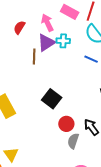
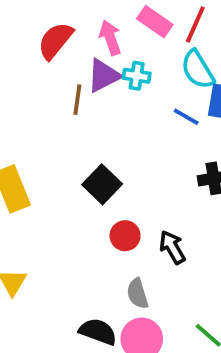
red semicircle: (19, 27) -> (55, 41), size x1.5
gray semicircle: (73, 141) -> (137, 294), moved, turned -42

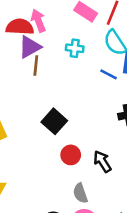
pink arrow: (110, 38) -> (38, 21), moved
red semicircle: (55, 41) -> (20, 27), turned 56
purple triangle: (104, 76) -> (30, 47), moved

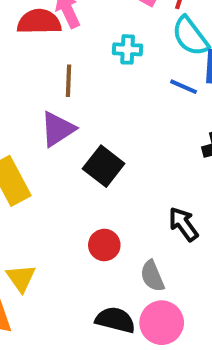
purple triangle: (30, 47) -> (58, 129), moved
red circle: (71, 155) -> (104, 245), moved

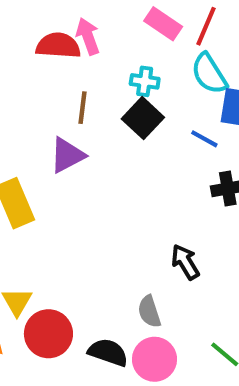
blue line: (184, 87) -> (204, 139), moved
black square: (104, 166) -> (143, 118), moved
red circle: (104, 245) -> (48, 334), moved, size x1.5

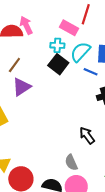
pink rectangle: (163, 24) -> (69, 28), moved
cyan semicircle: (209, 74) -> (80, 52), moved, turned 80
brown line: (82, 108) -> (14, 65), moved, turned 35

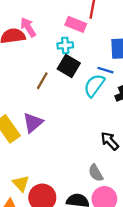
cyan semicircle: (80, 52) -> (94, 85), moved
brown line: (14, 65) -> (42, 81), moved
purple triangle: (22, 87) -> (33, 123), moved

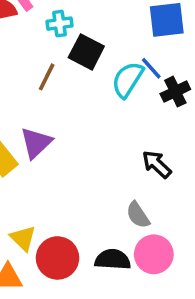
cyan cross: (65, 45) -> (59, 24), moved
blue line: (105, 70) -> (151, 68), moved, turned 35

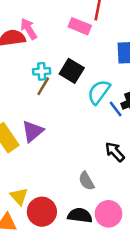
cyan cross: (59, 24) -> (42, 71), moved
blue line: (151, 68) -> (116, 109), moved
gray semicircle: (138, 215) -> (86, 181), moved

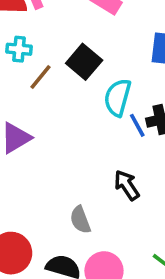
cyan cross: (42, 71) -> (19, 49), moved
cyan semicircle: (99, 92) -> (118, 97), turned -30

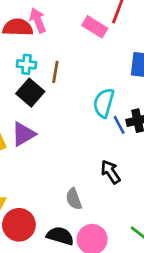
black square: (84, 62) -> (30, 93), moved
brown line: (41, 77) -> (55, 72), moved, turned -30

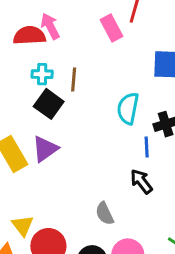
pink rectangle: (95, 27) -> (111, 28), turned 35
blue line: (119, 125) -> (147, 147), moved, turned 30

